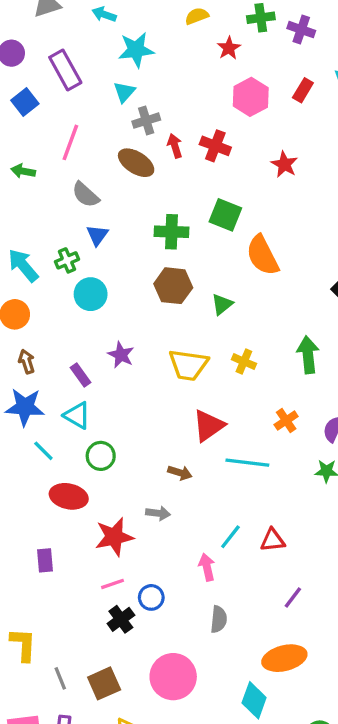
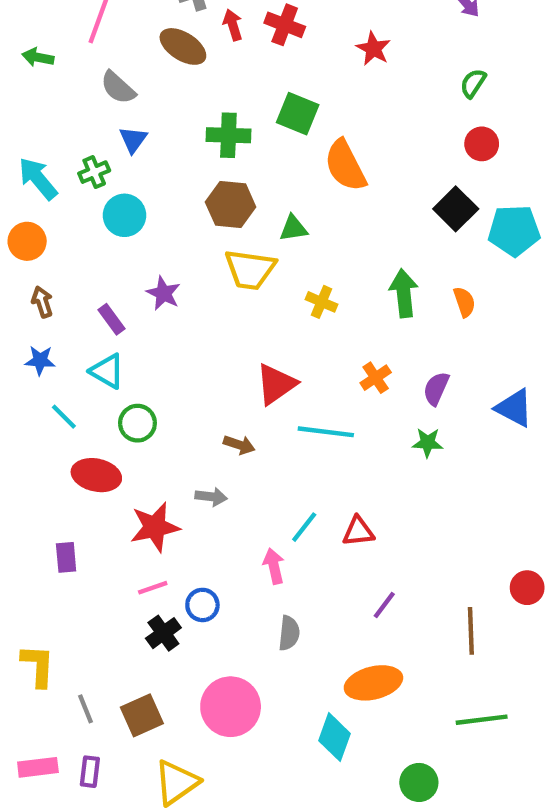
green triangle: (222, 304) -> (293, 228), turned 30
yellow trapezoid: (188, 365) -> (250, 269), moved
blue star: (25, 407) -> (40, 360), size x0.6

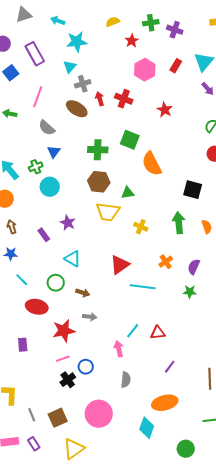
black square: (456, 209) -> (193, 190), moved, turned -30
cyan triangle: (107, 371) -> (73, 259), moved
brown arrow: (239, 445) -> (83, 293), moved
purple rectangle: (90, 772) -> (34, 444), turned -40

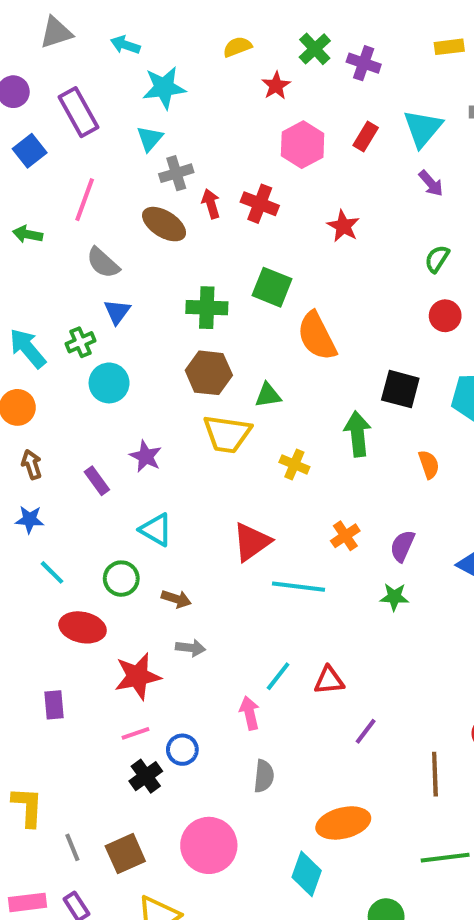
green cross: (151, 23) -> (315, 49), turned -35
green arrow: (179, 223) -> (358, 434), moved
purple line: (170, 367) -> (366, 731), moved

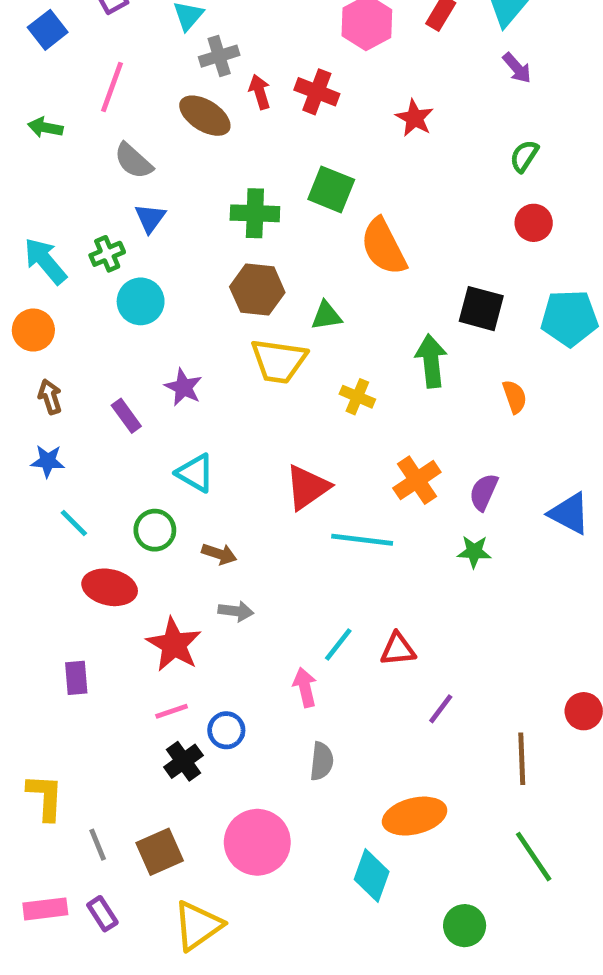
orange cross: (345, 536) -> (417, 480), size x1.4
red star: (138, 676) -> (174, 645), turned -30
green line: (445, 858) -> (534, 857), turned 63

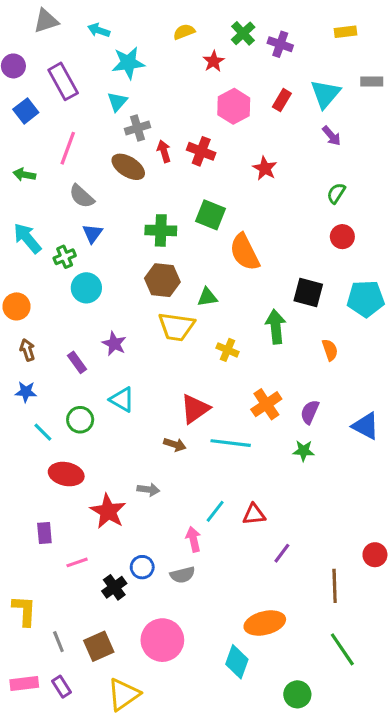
cyan arrow: (45, 261) -> (27, 238), moved
green circle: (155, 530) -> (80, 420), moved
brown arrow: (219, 554) -> (175, 445), moved
pink line: (172, 711) -> (77, 562), moved
gray semicircle: (322, 761) -> (183, 575), moved, turned 70

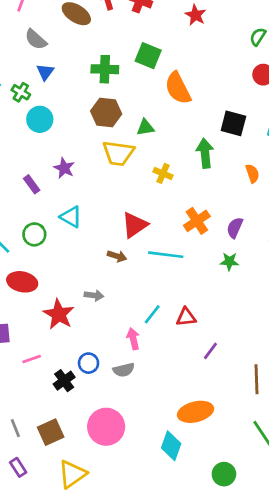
green cross: (65, 257) -> (21, 92), turned -36

